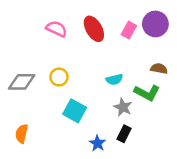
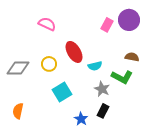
red ellipse: (94, 29) -> (74, 52), moved
cyan square: (75, 111) -> (62, 92), turned 30

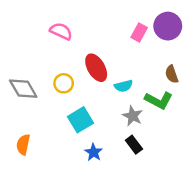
brown semicircle: (132, 57) -> (172, 74), turned -120
gray diamond: (18, 68) -> (23, 89), turned 60
black rectangle: (103, 111) -> (134, 145), turned -64
blue star: (81, 119) -> (94, 152), moved

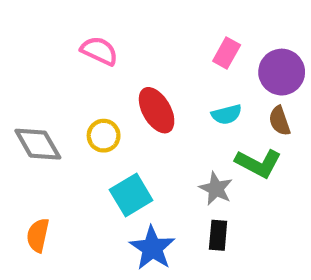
purple circle: (168, 26) -> (282, 72), moved
cyan semicircle: (123, 86) -> (227, 114), moved
black rectangle: (134, 145) -> (218, 235), turned 42
blue star: (94, 152) -> (152, 248), size x1.5

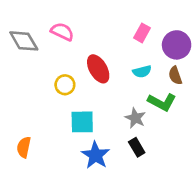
gray diamond: (38, 144) -> (24, 41), moved
cyan square: (131, 195) -> (82, 122), turned 30
black rectangle: (218, 235) -> (137, 147), turned -36

